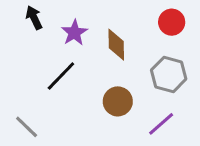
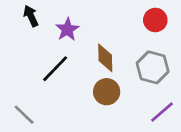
brown diamond: (116, 45) -> (105, 58), moved
purple line: (161, 124) -> (162, 112), moved

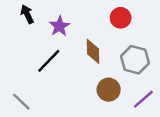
red circle: (155, 20) -> (121, 18), moved
brown circle: (107, 92) -> (109, 90), moved

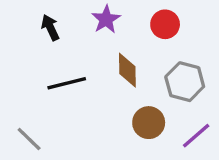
black arrow: (27, 14) -> (50, 28), moved
purple star: (60, 26) -> (106, 19), moved
black line: (49, 61) -> (67, 83), turned 32

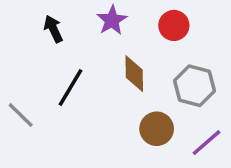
black line: (67, 83) -> (71, 87), turned -45
gray line: (29, 139) -> (21, 115), moved

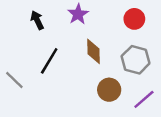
red circle: (174, 25) -> (134, 19), moved

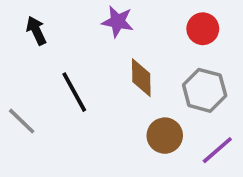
purple star: (78, 14) -> (118, 22), turned -30
black arrow: (37, 20) -> (36, 31), moved
black line: (49, 61) -> (74, 92), turned -60

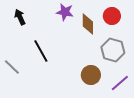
brown diamond: (141, 78) -> (88, 24), moved

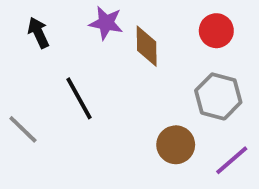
purple star: (65, 12) -> (106, 23), moved
brown diamond: (88, 24) -> (147, 46), moved

